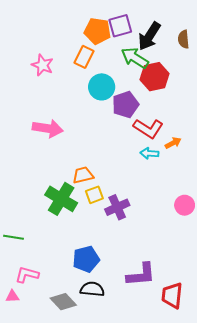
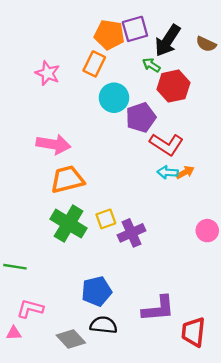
brown semicircle: (184, 39) -> (206, 44), turned -60
green arrow: (135, 58) -> (151, 65), size x0.6
orange arrow: (173, 143) -> (185, 172), moved
orange trapezoid: (83, 175) -> (67, 179), moved, size x1.4

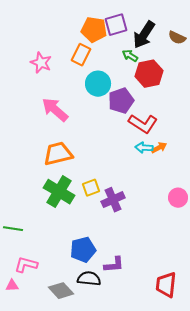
pink arrow: (53, 144) -> (55, 110), moved, turned -148
purple L-shape: (158, 309) -> (114, 265), moved, size x0.7

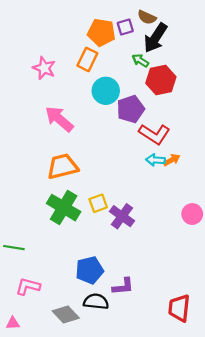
purple square: (116, 25) -> (125, 27), size x0.7
brown semicircle: (177, 38) -> (147, 17), moved
purple cross: (113, 200) -> (122, 216), turned -30
pink triangle: (12, 286) -> (13, 323), moved

